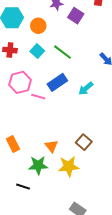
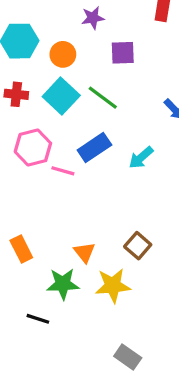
purple square: (76, 16) -> (123, 53), moved, turned -35
cyan square: (37, 51) -> (61, 96), size x1.5

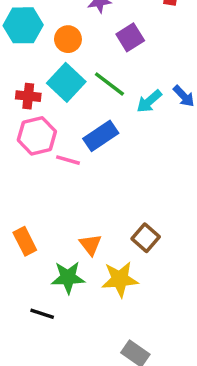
purple square: (123, 53) -> (130, 37), turned -30
red cross: (16, 94) -> (28, 96), moved
cyan arrow: (141, 158) -> (149, 101), moved

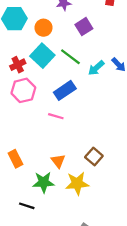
red cross: (28, 96) -> (18, 65), turned -32
pink line: (68, 160) -> (56, 116), moved

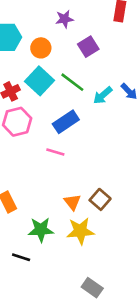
orange triangle: (58, 161) -> (72, 202), moved

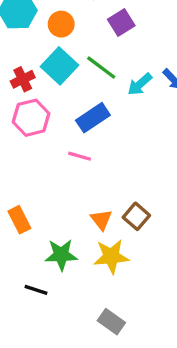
gray rectangle: (92, 288) -> (111, 322), moved

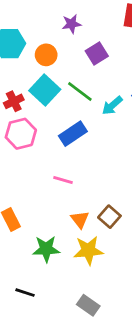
pink line: (80, 156) -> (63, 180), moved
black line: (36, 290) -> (25, 293), moved

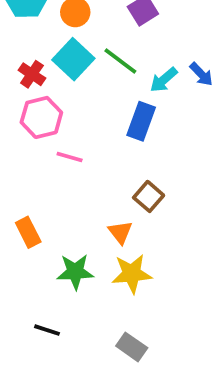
red cross: (14, 101) -> (32, 74), turned -30
blue rectangle: (73, 134) -> (141, 121), moved, turned -36
pink line: (63, 180) -> (70, 157), moved
brown square: (109, 217) -> (149, 196), moved

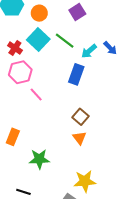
pink line: (70, 157) -> (36, 95), turned 32
orange rectangle: (28, 232) -> (13, 137), turned 49
orange triangle: (120, 232) -> (79, 138), moved
yellow star: (132, 274) -> (85, 181), moved

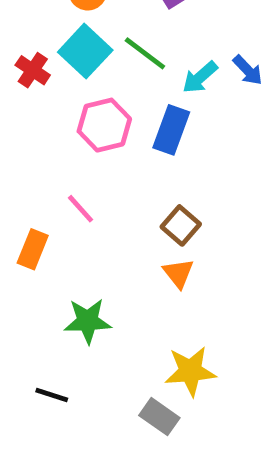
pink hexagon: (20, 72) -> (104, 125), moved
pink line: (36, 95) -> (80, 209), moved
orange rectangle: (13, 137) -> (33, 249), moved

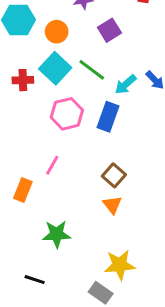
red cross: (33, 70) -> (23, 80), turned -36
pink line: (80, 209) -> (52, 165), turned 72

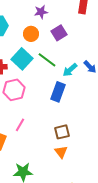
orange circle: (57, 32) -> (31, 34), moved
pink hexagon: (67, 114) -> (14, 90), moved
brown square: (114, 175) -> (62, 132), turned 35

